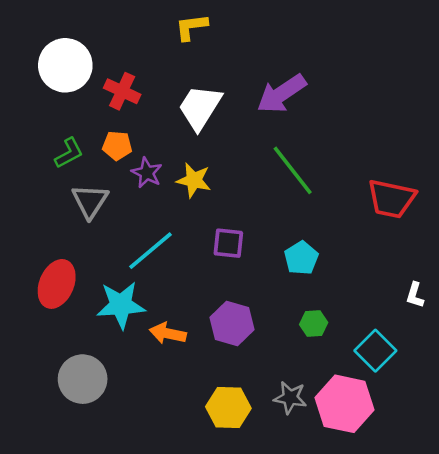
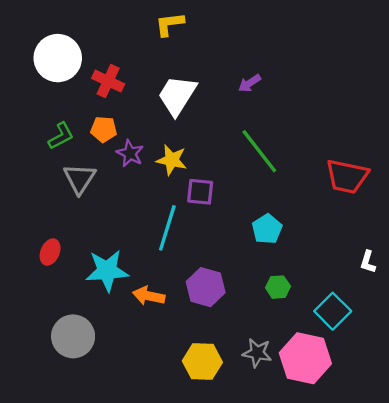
purple arrow: (281, 94) -> (249, 83), size x0.5
purple square: (228, 243) -> (200, 192), moved
cyan line: (151, 251) -> (167, 228), moved, turned -33
red ellipse: (57, 284) -> (50, 252), size x0.6

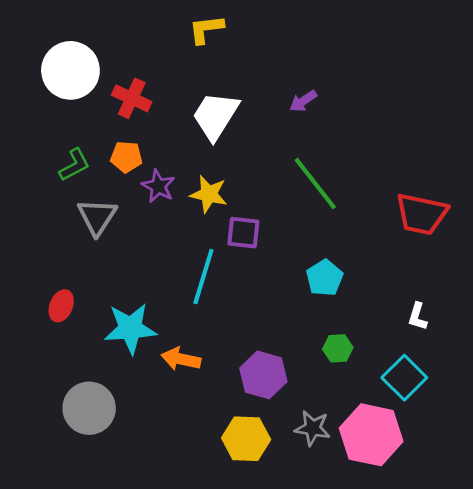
white L-shape: (368, 262) -> (418, 316), moved
purple hexagon: (206, 287) -> (263, 375), moved

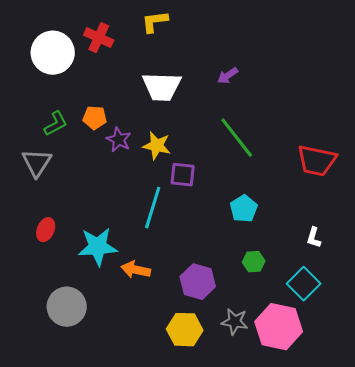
red cross: (132, 98) -> (99, 38), moved
white trapezoid: (215, 116) -> (162, 87), turned -120
gray triangle: (97, 217) -> (37, 163), moved

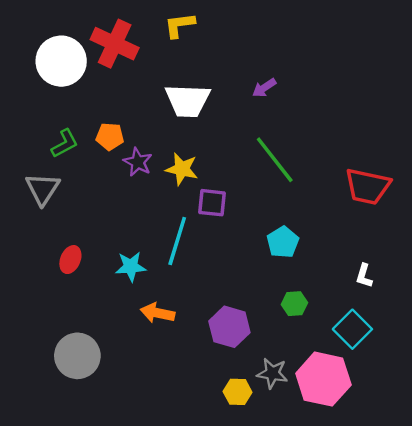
red cross: (99, 38) -> (115, 44), size x1.4
red ellipse: (46, 230) -> (70, 260), moved
cyan star: (98, 247) -> (131, 266), moved, size x0.7
yellow hexagon: (185, 330) -> (238, 392), moved, size x0.7

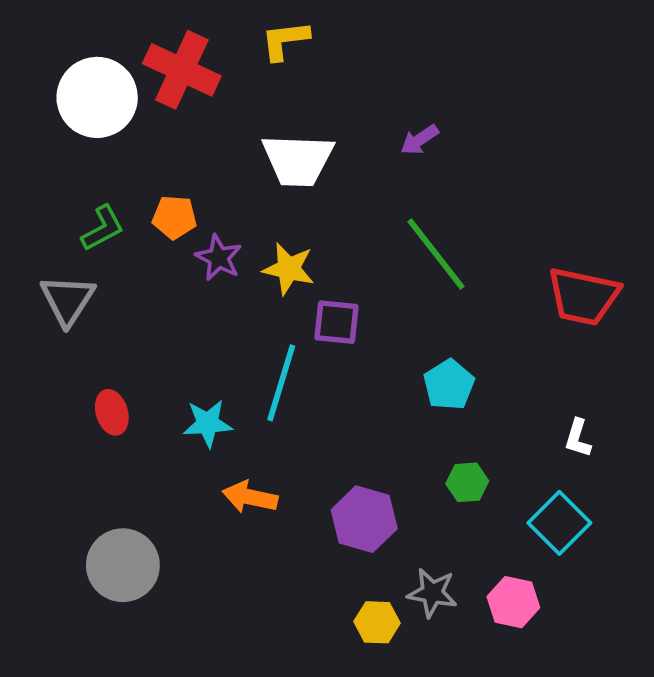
red ellipse: (70, 260) -> (112, 412), turned -40
pink hexagon: (323, 379) -> (513, 602), size x0.6

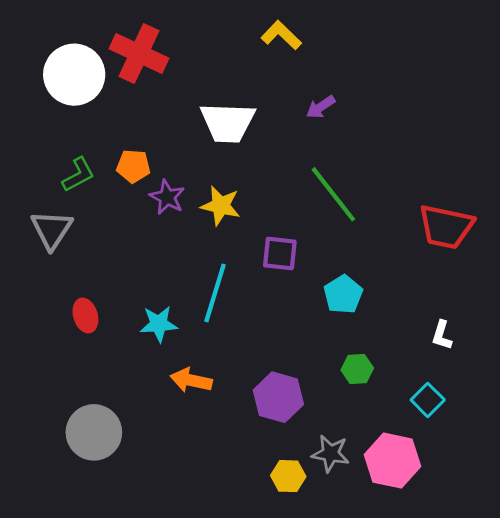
yellow L-shape: (285, 40) -> (281, 35), moved, turned 51
purple square: (337, 322) -> (280, 254), moved
cyan square: (559, 523) -> (428, 400), size x0.7
pink hexagon: (513, 602) -> (392, 461), size x1.4

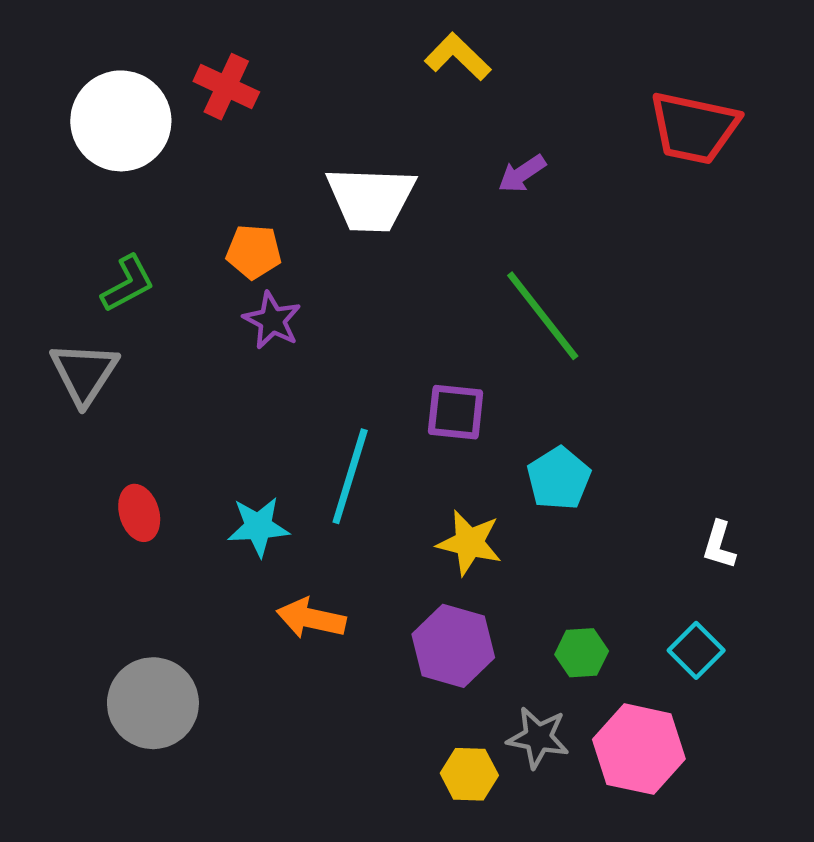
red cross: (139, 53) -> (226, 87), size x0.7
orange pentagon: (133, 166) -> (254, 252), moved
yellow star: (221, 206) -> (469, 543), moved
red trapezoid: (446, 227) -> (694, 128), moved
green hexagon: (357, 369) -> (582, 653), moved

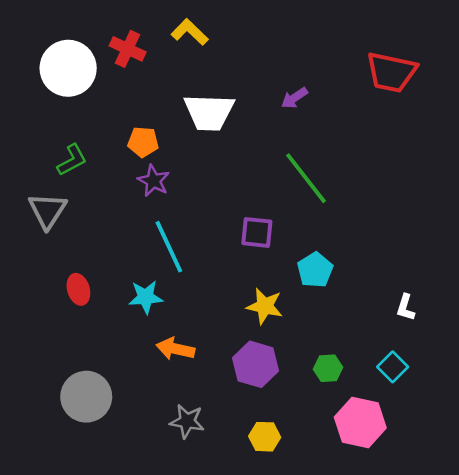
yellow L-shape: (458, 57) -> (190, 32), moved
cyan line: (350, 476) -> (169, 247), moved, turned -42
gray star: (538, 738) -> (187, 421), moved

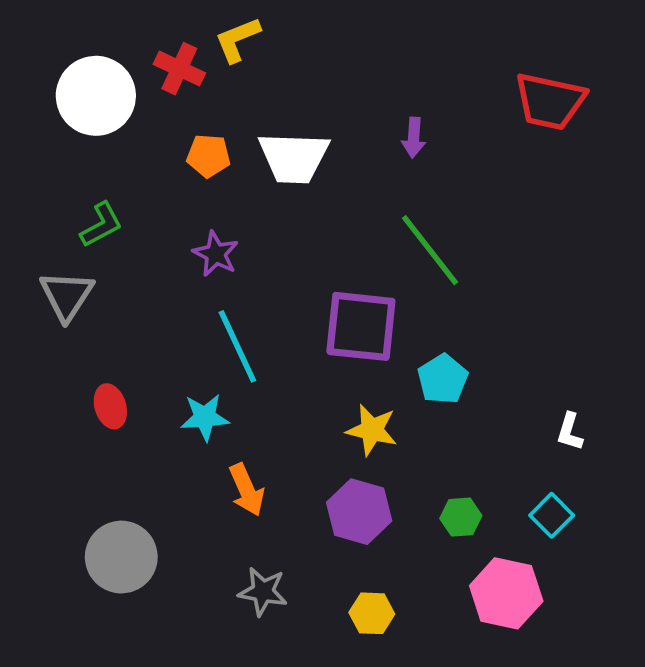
yellow L-shape: (190, 32) -> (237, 40), moved, turned -66
purple arrow: (294, 98) -> (414, 138), turned -52
orange pentagon: (143, 142) -> (208, 156), moved
purple square: (257, 232) -> (361, 326), size x1.6
orange arrow: (175, 349) -> (247, 490), turned -126

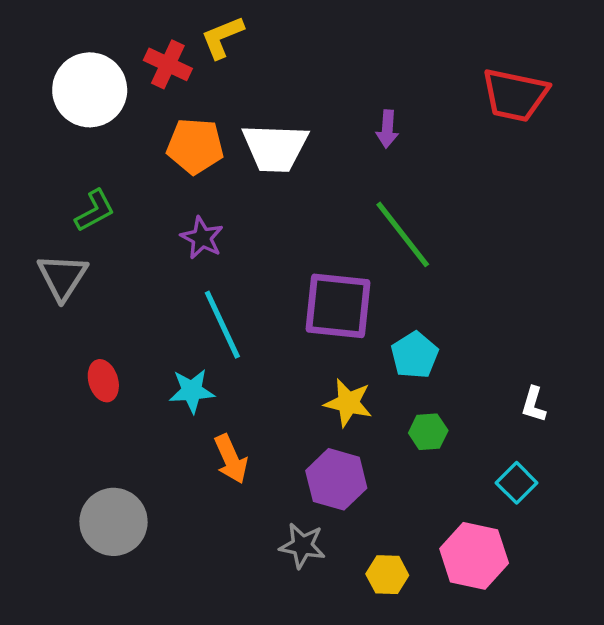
orange pentagon: (208, 156) -> (195, 146), size x1.4
green hexagon: (461, 517) -> (428, 432), moved
gray star: (263, 592) -> (302, 546), moved
yellow hexagon: (372, 613) -> (387, 575), moved

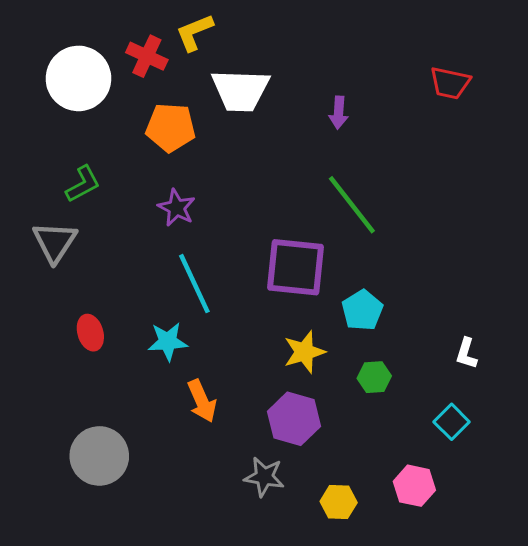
red trapezoid: (515, 95) -> (450, 83), size x0.7
white trapezoid: (275, 148) -> (240, 90), moved
yellow star: (348, 403) -> (304, 352), turned -30
pink hexagon: (474, 556) -> (414, 486), size x0.7

